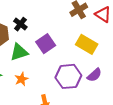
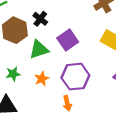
purple hexagon: (68, 76) -> (75, 77), moved

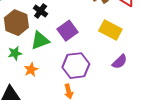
green star: (13, 74) -> (15, 53), moved
orange star: (42, 79) -> (31, 70), moved

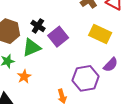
black cross: (41, 11) -> (38, 26), moved
purple hexagon: (76, 66) -> (86, 78), moved

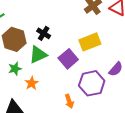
yellow rectangle: (100, 34) -> (90, 42), moved, turned -45
purple square: (58, 37) -> (68, 59), moved

